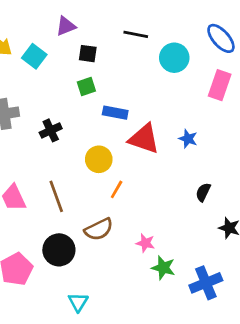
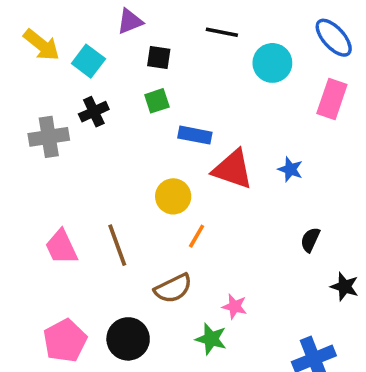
black cross: (51, 130) -> (94, 112), moved
black circle: (59, 250) -> (128, 339), moved
green star: (163, 268) -> (211, 339), moved

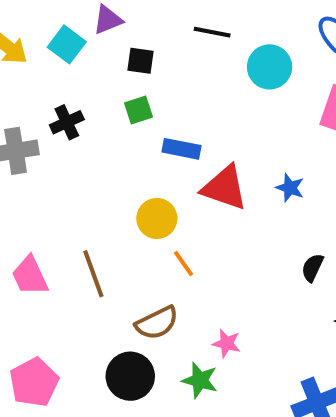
cyan square: (88, 61) -> (67, 44), moved
orange line: (197, 236) -> (184, 264), turned -65
black circle: (128, 339) -> (130, 376), moved

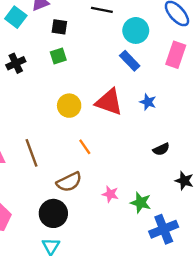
blue rectangle: (181, 149) -> (130, 61), moved, turned 35
yellow circle: (157, 218) -> (69, 106), moved
black semicircle: (313, 268) -> (161, 149), turned -140
green star: (200, 380) -> (141, 203), moved

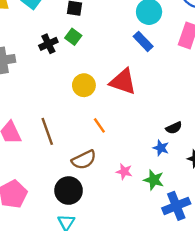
green square: (58, 56) -> (73, 37), turned -35
black cross: (16, 63) -> (48, 44), moved
blue star: (148, 102) -> (161, 148), moved

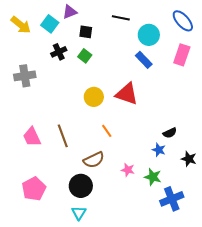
black cross: (48, 44) -> (59, 52), moved

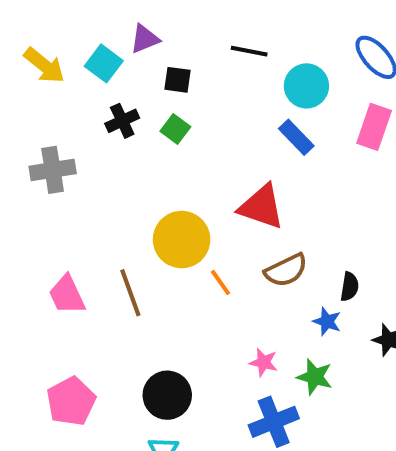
yellow circle: (94, 97) -> (182, 240), moved, size x1.4
black semicircle: (170, 133) -> (349, 287), turned -56
brown semicircle: (94, 160) -> (286, 270), moved
blue cross: (172, 199) -> (274, 422), moved

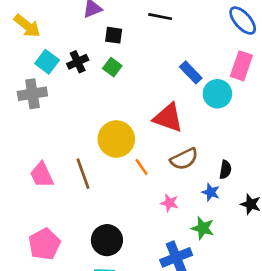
cyan square: (104, 63) -> (47, 62), moved
cyan circle: (306, 86) -> (217, 94), moved
pink star: (263, 362) -> (169, 203), moved

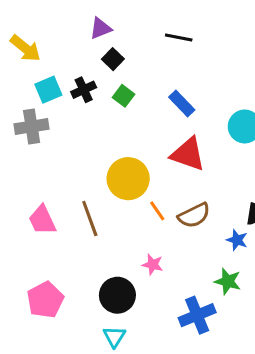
black square: (114, 35) -> (113, 59), moved, turned 36
cyan square: (47, 62) -> (48, 90), turned 30
blue rectangle: (191, 72) -> (182, 103), moved
brown semicircle: (184, 159) -> (194, 215), moved
pink star: (169, 203) -> (153, 265), moved

